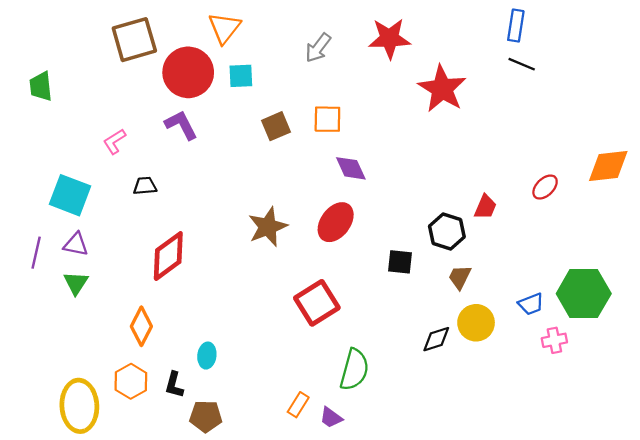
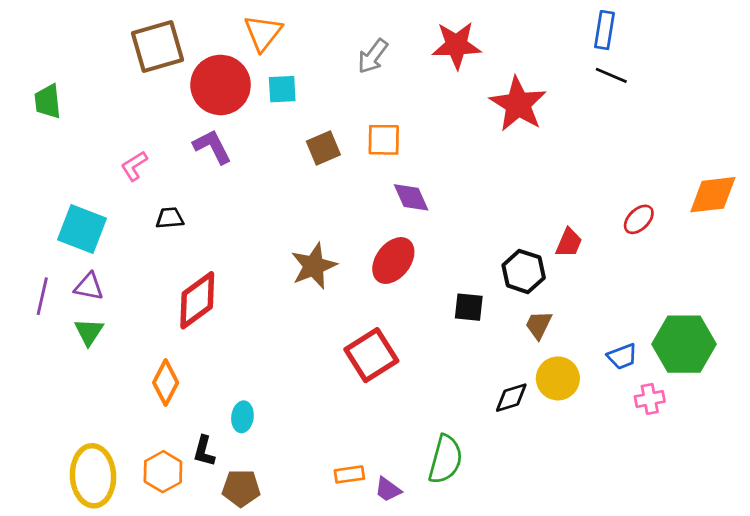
green semicircle: (354, 370) -> (445, 459), moved
orange hexagon: (131, 381) -> (163, 472), moved
orange rectangle: (298, 405) -> (349, 474), turned 50

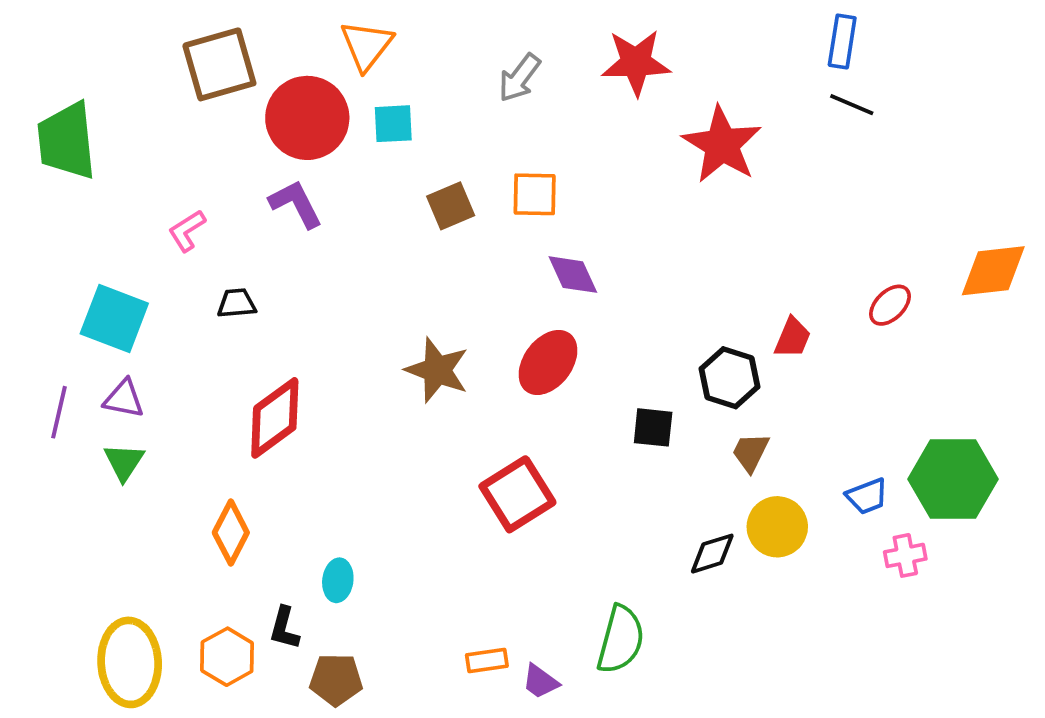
green trapezoid: (48, 101) -> (67, 141), size x1.6
brown star: (314, 266) -> (437, 370), turned -30

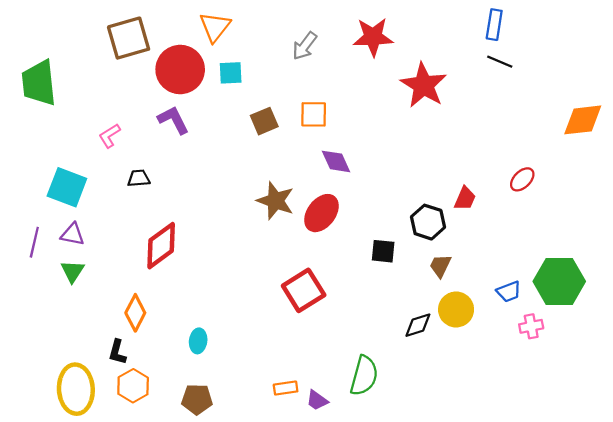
orange diamond: (993, 271) -> (583, 120), moved
brown star: (437, 370) -> (275, 201), moved
black L-shape: (284, 628) -> (117, 352), moved

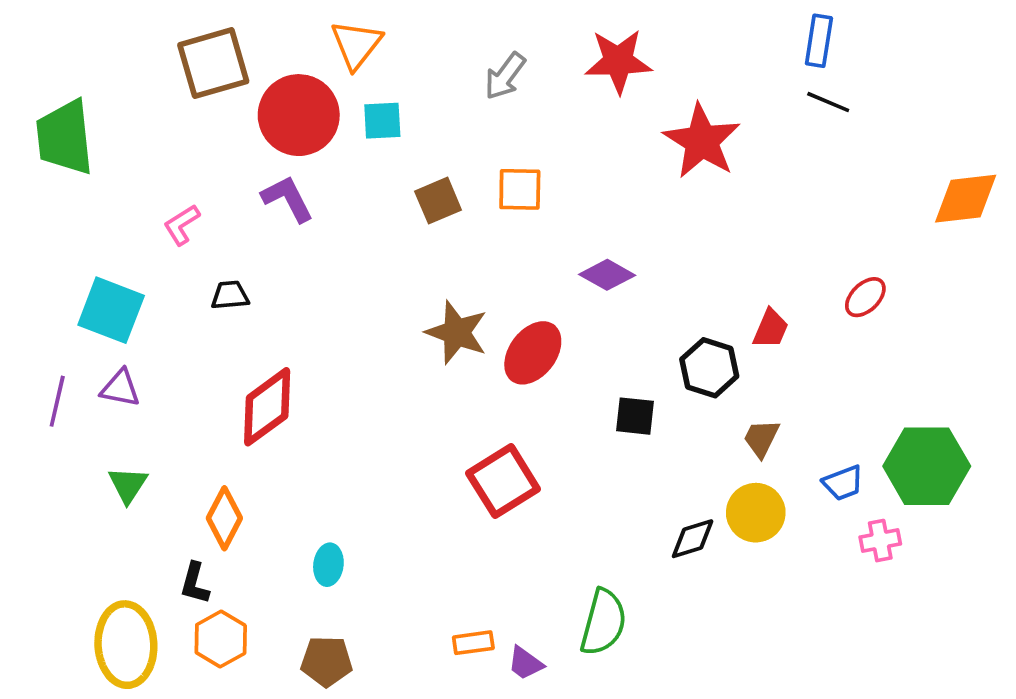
purple diamond: (336, 161) -> (607, 275), moved, turned -36
brown trapezoid: (440, 266) -> (761, 438), moved
green triangle: (72, 271) -> (128, 485), moved

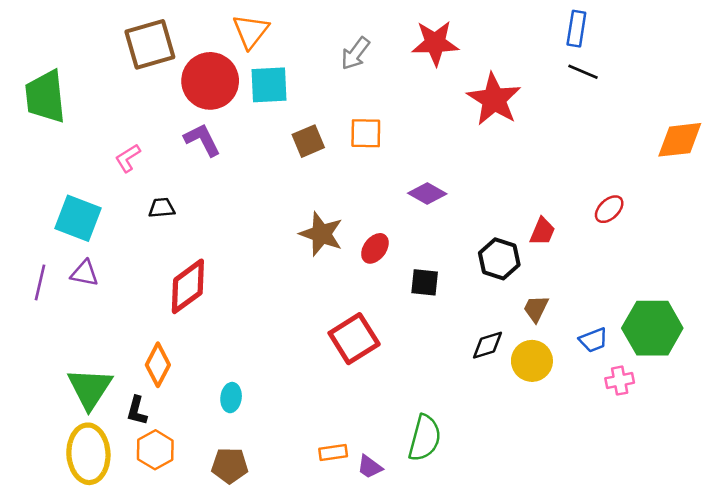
cyan square: (382, 121) -> (269, 85), size x1.4
red ellipse: (533, 353) -> (375, 248), size x0.7
black square: (635, 416) -> (425, 282), moved
green triangle: (128, 485) -> (90, 388), moved, size x1.6
black diamond: (693, 539) -> (487, 345), moved

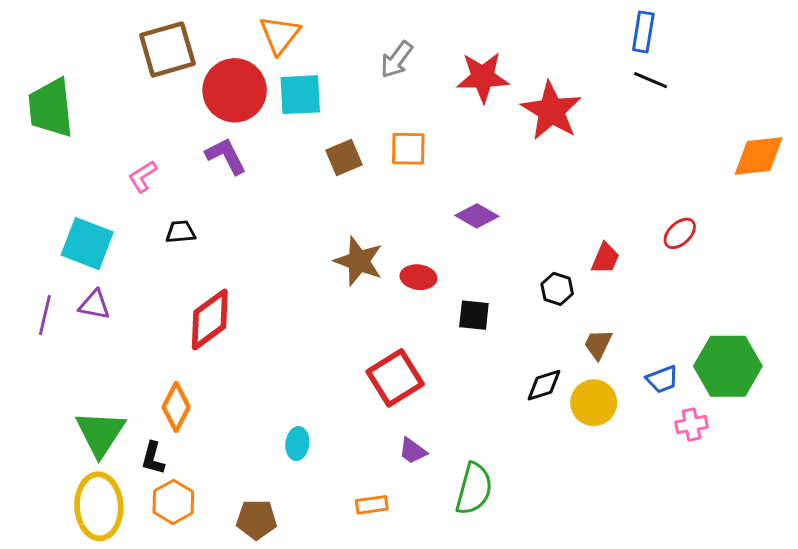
red star: (435, 43) -> (483, 77), moved
red ellipse: (375, 248) -> (418, 277), turned 60
black hexagon: (499, 259) -> (557, 289), size x0.7
cyan ellipse: (231, 398) -> (297, 444), moved
purple trapezoid: (370, 467) -> (413, 451), moved

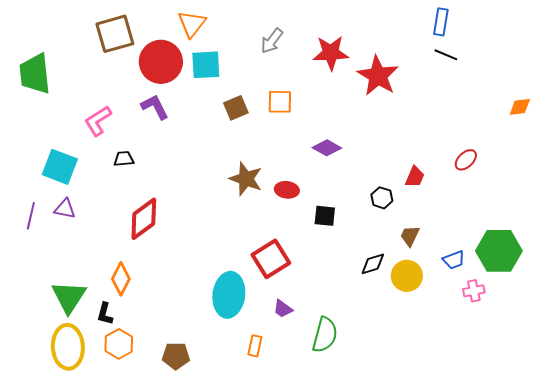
orange diamond: (759, 156) -> (520, 107), size x0.6
pink L-shape: (143, 176) -> (98, 121), size x1.4
cyan ellipse: (297, 444) -> (229, 295), moved, size x2.0
orange rectangle: (372, 505) -> (255, 346), turned -70

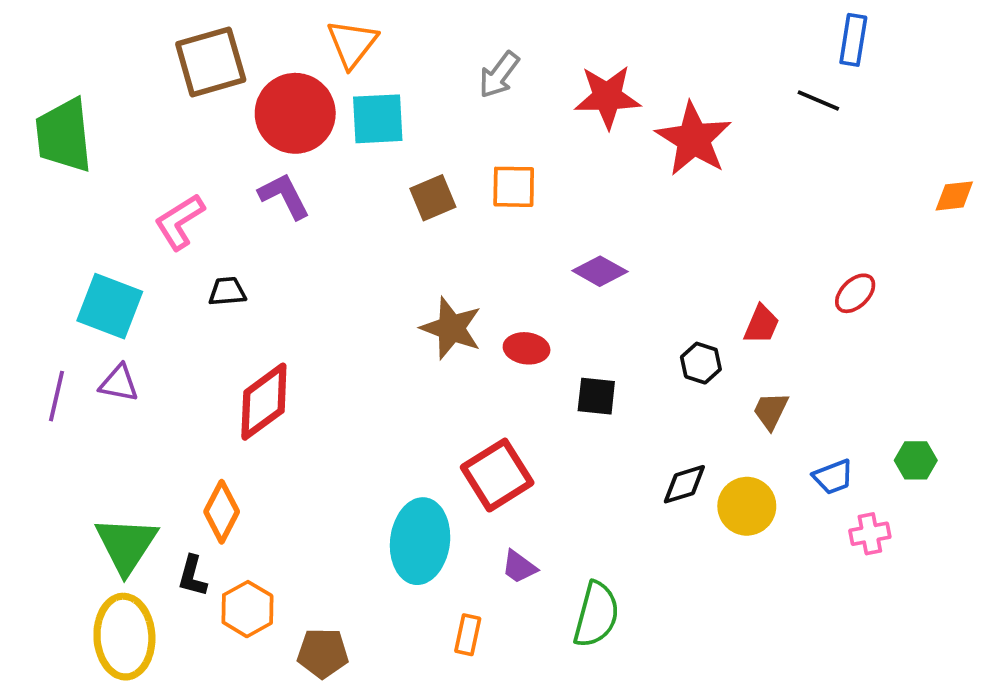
blue rectangle: (441, 22) -> (853, 40), moved
brown trapezoid: (410, 236) -> (771, 411), moved
green hexagon: (499, 251) -> (916, 460), size x0.5
orange hexagon: (119, 344) -> (247, 609), moved

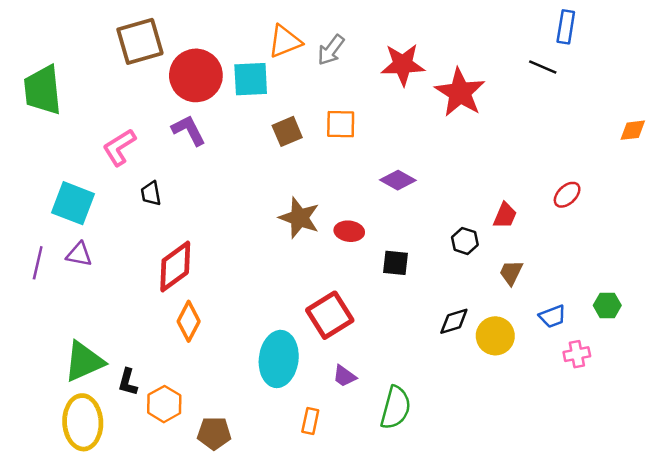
orange triangle: (352, 44) -> (285, 41), moved, turned 30
black trapezoid: (227, 291) -> (151, 193), turned -95
orange diamond: (222, 512) -> (189, 321), moved
green triangle: (126, 545) -> (84, 361), turned 33

